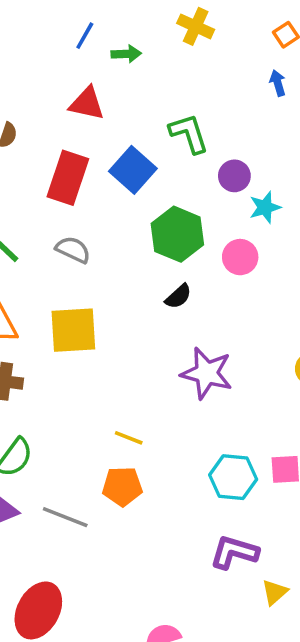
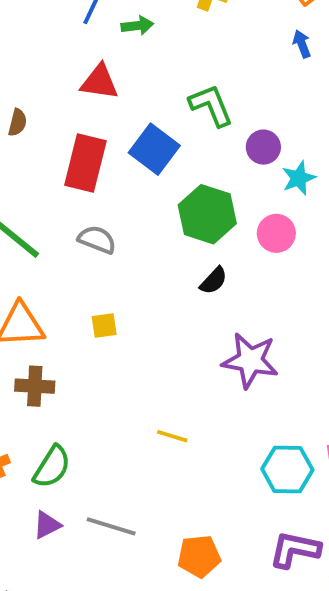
yellow square: (73, 330) -> (104, 326), size x0.5
orange pentagon: (122, 486) -> (199, 556), moved

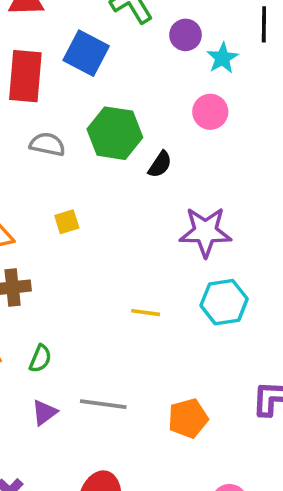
green hexagon: (207, 214) -> (115, 133), moved
green semicircle: (52, 467) -> (40, 359), size x0.7
cyan hexagon: (287, 469) -> (224, 302), moved

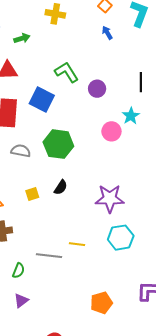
cyan star: (222, 58) -> (131, 116), moved
black semicircle: (160, 164) -> (61, 187), moved
gray line: (103, 404) -> (49, 256), moved

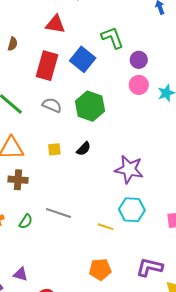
pink circle: (111, 131) -> (139, 85), moved
yellow line: (77, 244) -> (106, 227), moved
purple triangle: (21, 301) -> (21, 274), moved, turned 42

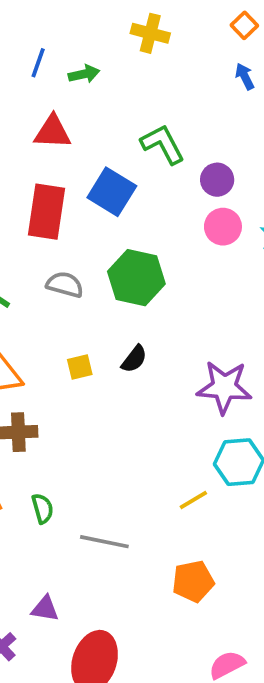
gray line: (58, 213) -> (104, 542), moved
green semicircle: (26, 221) -> (43, 509), turned -42
yellow line: (106, 227) -> (193, 500), turned -42

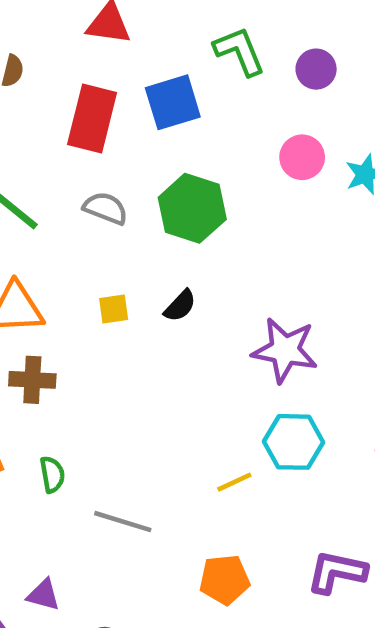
purple circle: (217, 180) -> (316, 69), moved
blue square: (112, 192) -> (173, 102), turned 36

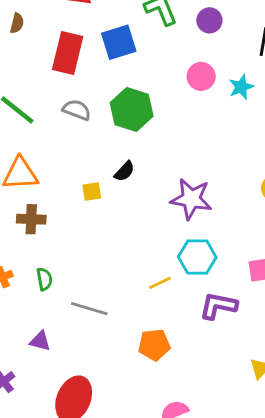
yellow square: (114, 309) -> (92, 192), moved
purple L-shape: (337, 572) -> (218, 306), moved
purple triangle: (43, 595) -> (40, 341), moved

